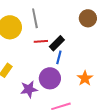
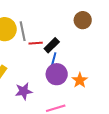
gray line: (35, 18) -> (23, 31), moved
purple circle: (50, 78) -> (57, 74), moved

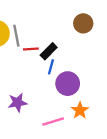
purple circle: (57, 74) -> (68, 84), moved
orange star: (80, 80) -> (80, 110), moved

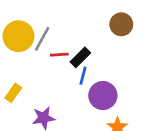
gray line: (16, 36) -> (42, 39), turned 40

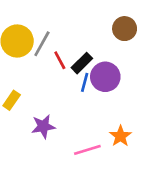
red line: (59, 55) -> (60, 60), turned 66
purple circle: (103, 96) -> (105, 77), moved

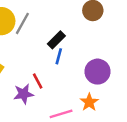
red line: (60, 60) -> (38, 81), moved
purple circle: (105, 77) -> (97, 72), moved

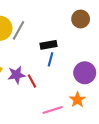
black rectangle: (56, 40) -> (49, 45), turned 35
purple star: (24, 94) -> (16, 75), moved

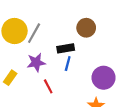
brown circle: (81, 19) -> (86, 28), moved
purple star: (16, 75) -> (36, 62), moved

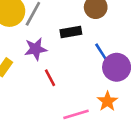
blue line: (68, 64) -> (101, 52), moved, turned -48

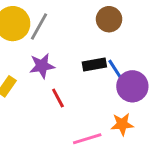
black rectangle: (71, 32) -> (94, 64), moved
orange star: (107, 101) -> (122, 124), turned 30

